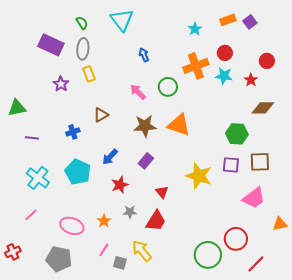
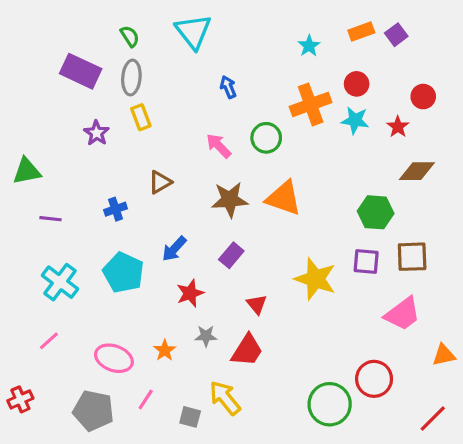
pink line: (104, 250) -> (146, 399), moved
red line: (256, 264) -> (433, 418), moved

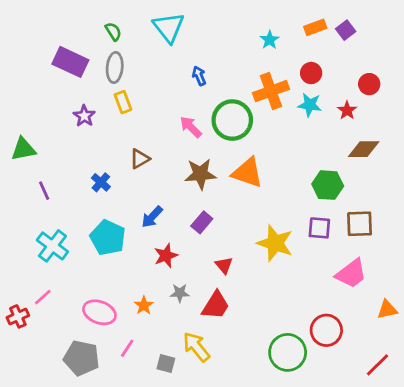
green circle: (266, 138) -> (232, 120), size x1.5
blue cross: (116, 209) -> (101, 182), turned -30
purple line: (51, 219) -> (44, 191), turned 60
red cross: (20, 399) -> (18, 316), moved

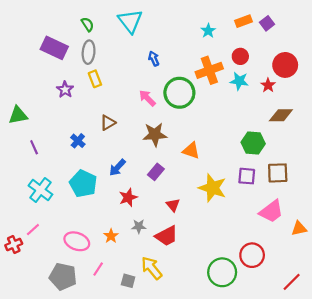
red circle: (369, 84) -> (285, 65), size x1.5
orange triangle: (247, 173) -> (191, 150), moved, size x0.7
red trapezoid: (216, 305) -> (167, 236), turned 30
orange triangle: (387, 310) -> (299, 228), moved

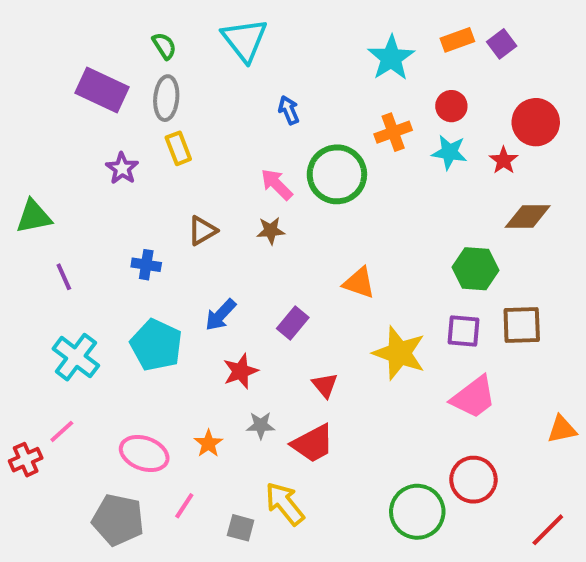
cyan star: (208, 31) -> (391, 58), size x1.6
orange cross: (209, 70) -> (393, 132), size x0.7
brown star: (155, 134) -> (271, 231), moved, size x0.6
blue cross: (78, 141) -> (146, 265), turned -32
pink trapezoid: (271, 211) -> (473, 397), moved

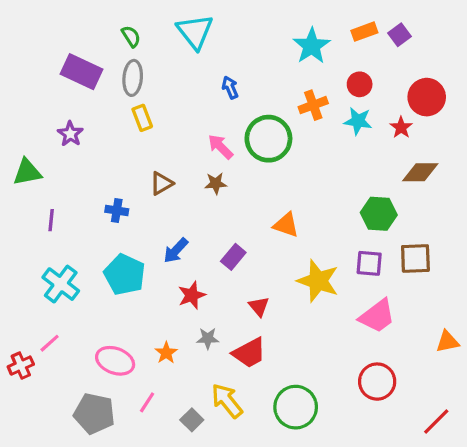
purple star: (122, 168) -> (70, 134), moved
purple line: (64, 277) -> (51, 220), turned 30
green circle: (417, 512) -> (296, 407), moved
gray square: (241, 528) -> (192, 420), turned 30

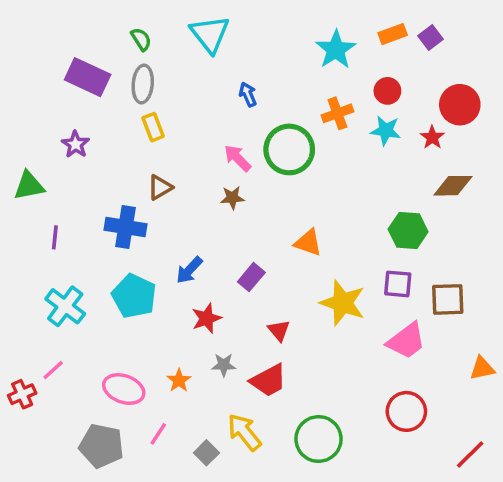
brown triangle: (161, 183) -> (160, 187), moved
blue cross: (117, 211) -> (125, 227), size x1.6
brown square: (415, 258) -> (448, 299), moved

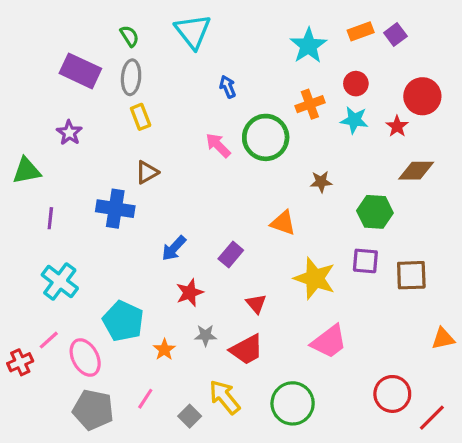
brown star: (232, 198) -> (321, 182), moved
cyan pentagon: (134, 296) -> (123, 321), moved
pink trapezoid: (406, 341) -> (329, 342), moved
pink ellipse: (124, 389) -> (85, 358), moved, turned 42
red circle: (406, 411) -> (392, 394), moved

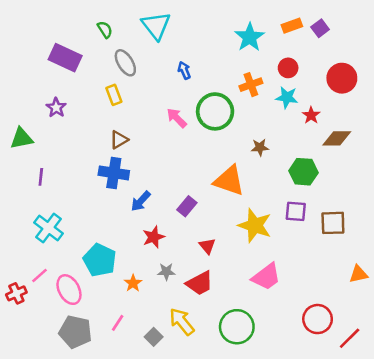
gray ellipse: (131, 77) -> (125, 63), moved, turned -36
red star: (397, 126) -> (311, 115), moved
blue cross: (115, 209) -> (114, 173), moved
orange triangle: (283, 223) -> (229, 181), size x1.5

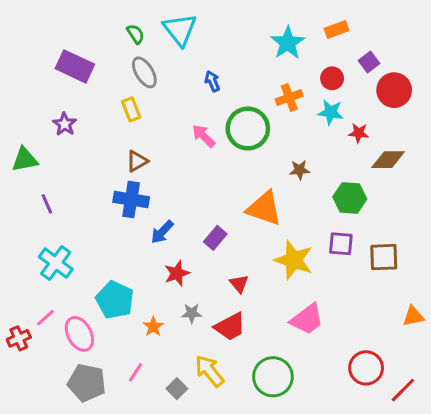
purple square: (320, 28) -> (369, 62), moved
green semicircle: (105, 29) -> (136, 34), moved
red star: (311, 115) -> (359, 133), turned -30
purple line: (41, 177) -> (47, 204), turned -30

